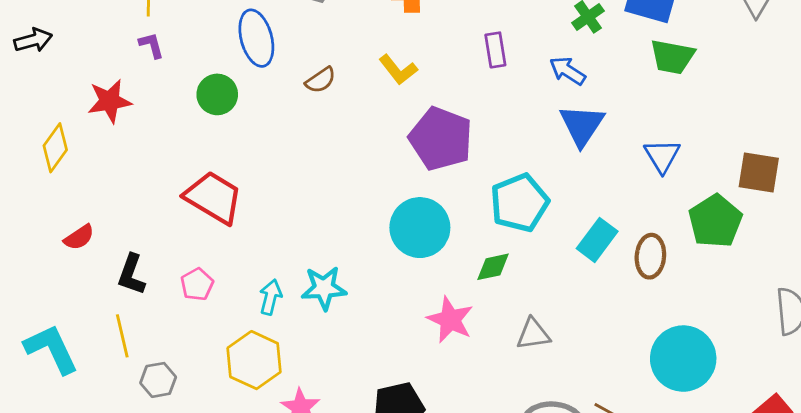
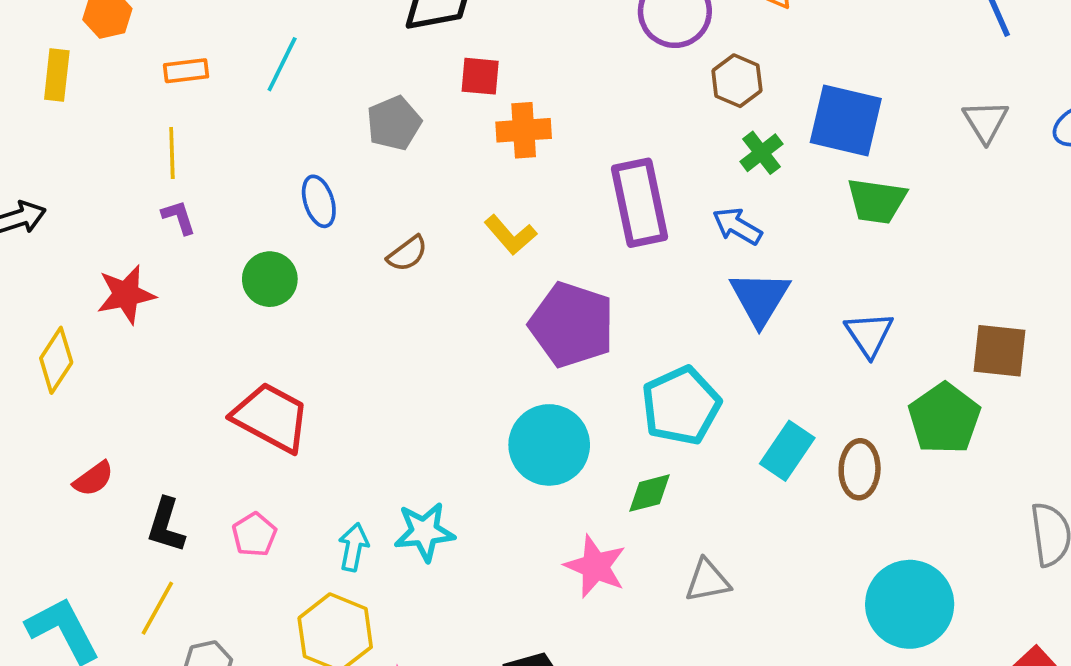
blue ellipse: (256, 38) -> (319, 201), size x0.7
purple rectangle: (495, 50) -> (639, 203), size x1.8
yellow line: (122, 336) -> (157, 608), turned 45

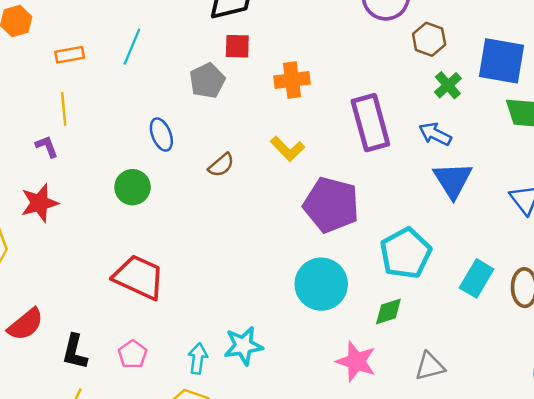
red square: (480, 76) -> (237, 46), moved
purple L-shape: (179, 217) -> (47, 147), moved
red semicircle: (93, 479) -> (26, 324), size x1.4

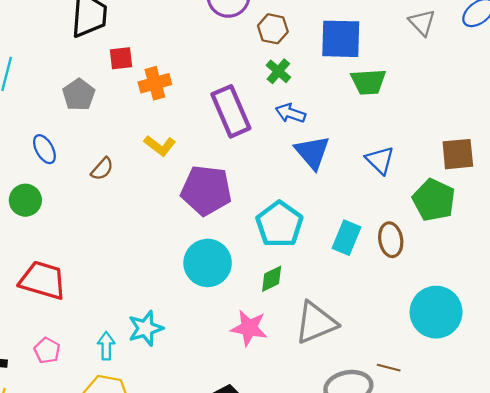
red square: (237, 46) -> (121, 58), moved
green cross: (448, 85) -> (278, 71), moved
gray triangle: (430, 366) -> (316, 323), size x1.6

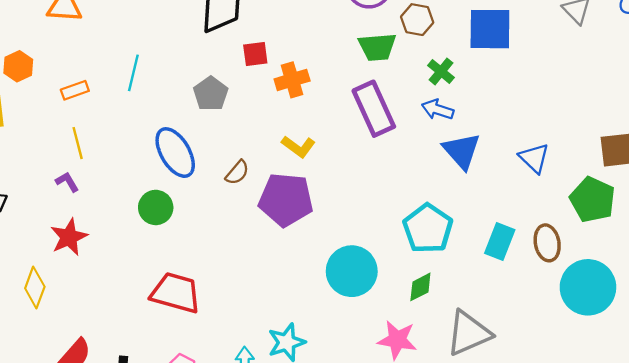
green cross: (278, 71) -> (441, 71), moved
green trapezoid: (368, 82) -> (377, 47), moved
blue ellipse: (44, 149) -> (175, 153), size x1.6
purple pentagon: (206, 190) -> (286, 200), moved
cyan circle: (436, 312) -> (588, 287), moved

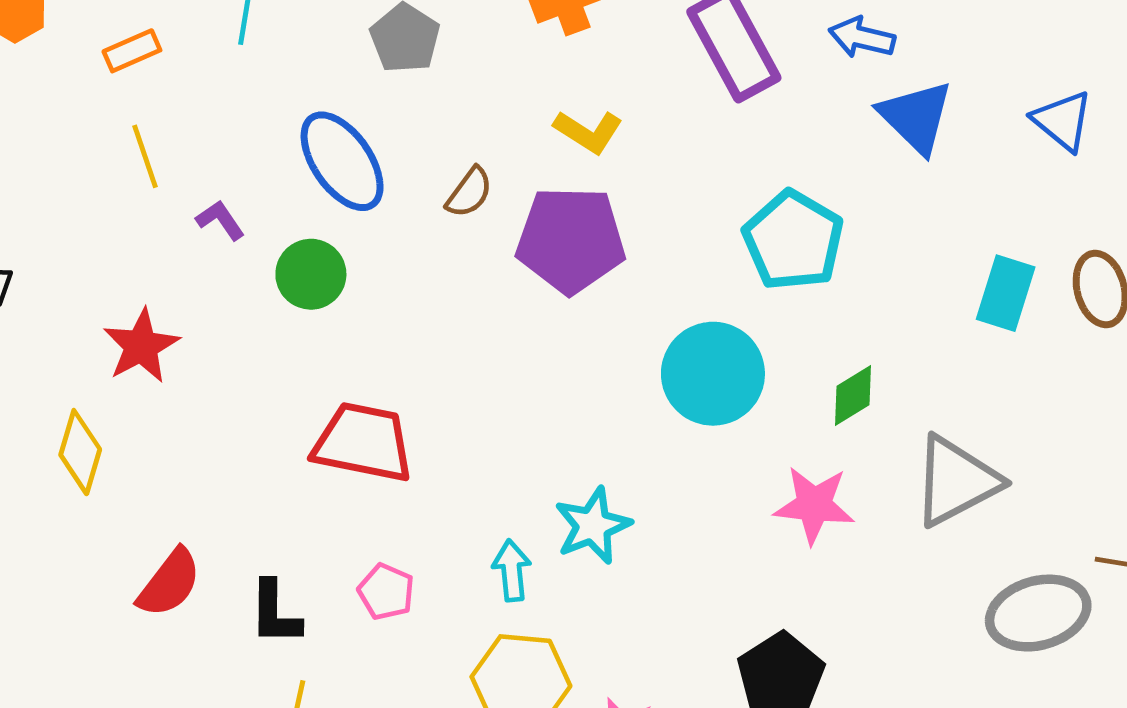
purple L-shape: (67, 182) -> (220, 220), moved
cyan pentagon: (428, 228) -> (793, 240), moved

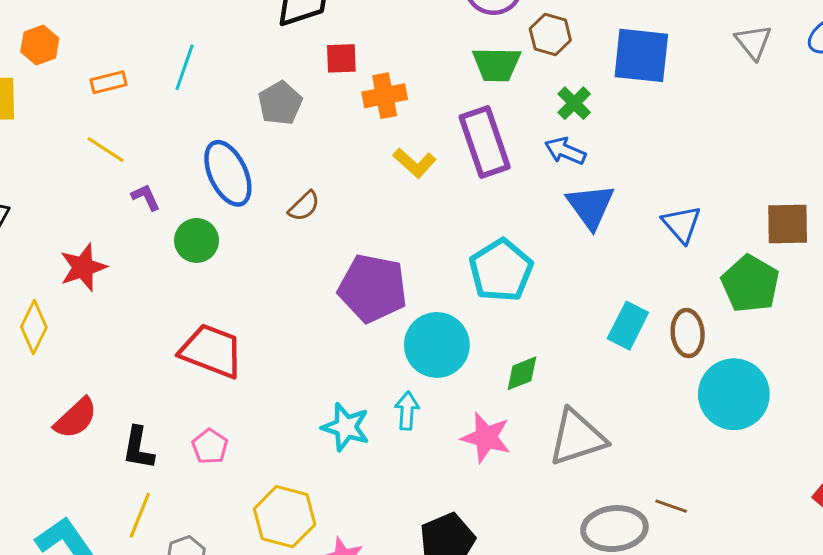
yellow L-shape: (588, 132) -> (414, 163), moved
yellow line: (145, 156) -> (105, 149), turned -48
purple pentagon: (571, 240) -> (373, 288), moved
cyan star: (593, 526) -> (346, 427), turned 30
cyan arrow: (512, 570) -> (407, 411), moved

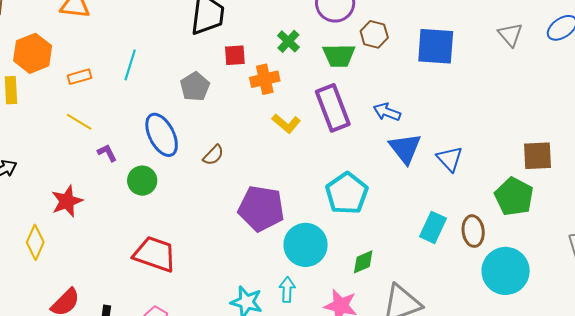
orange hexagon: (40, 45) -> (33, 53), size x1.5
green cross: (574, 103) -> (288, 41), moved
blue triangle: (682, 224) -> (450, 159), moved

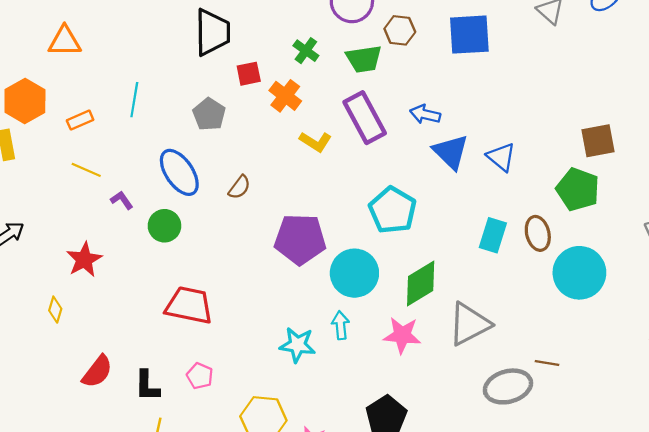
orange cross: (265, 79) -> (285, 96), turned -32
yellow diamond: (35, 242) -> (55, 310), size x0.7
green diamond: (363, 262) -> (421, 284), size x1.6

